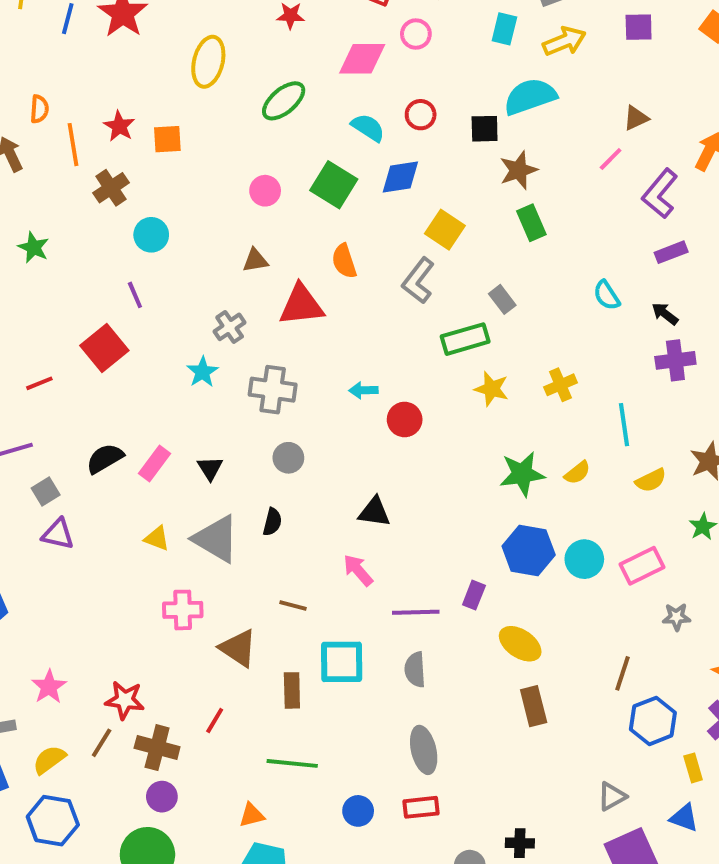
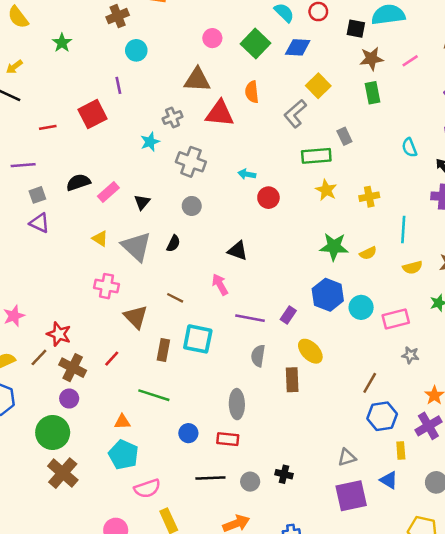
pink line: (611, 159) -> (410, 61), moved
brown triangle: (255, 260) -> (197, 80), size x1.6
gray semicircle: (415, 670) -> (258, 356), moved
brown rectangle: (534, 706) -> (292, 380), moved

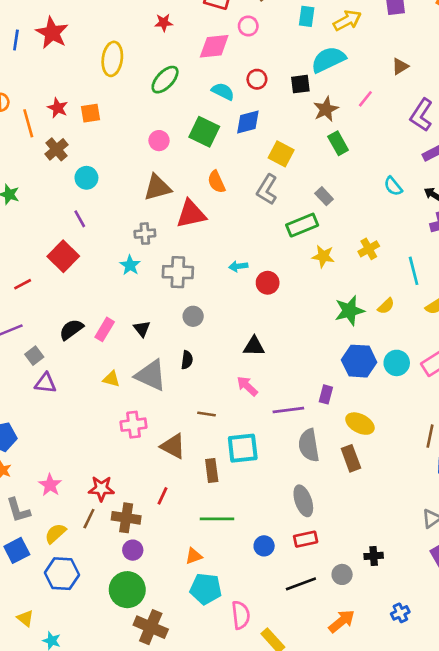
gray cross: (173, 118) -> (145, 234), turned 36
gray semicircle: (258, 356) -> (309, 445), size x1.4
pink semicircle: (147, 488) -> (241, 615), turned -60

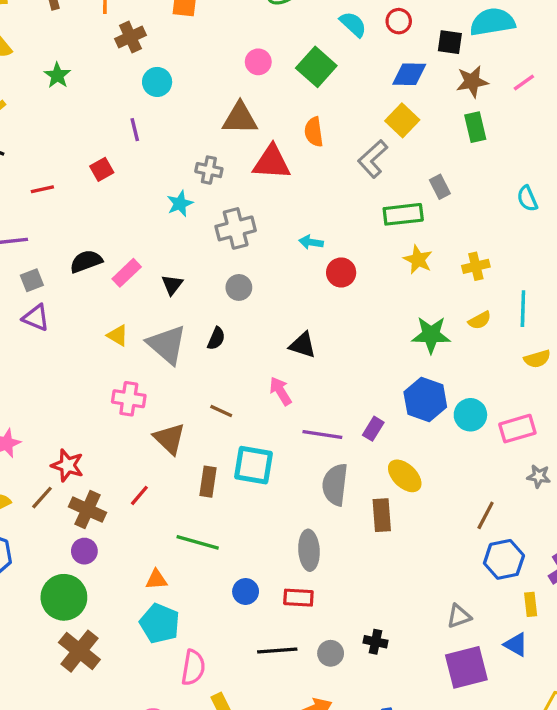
blue diamond: (248, 122) -> (409, 74), moved
red square: (63, 256) -> (102, 169), size x0.6
gray cross: (178, 272) -> (236, 228), turned -32
yellow semicircle: (386, 306) -> (480, 320), moved

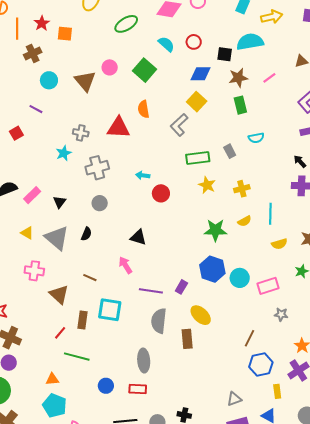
brown triangle: (240, 118) -> (85, 81), moved, turned 50
purple line: (135, 130) -> (36, 109), turned -48
gray rectangle: (440, 187) -> (230, 151), moved
cyan semicircle: (527, 199) -> (256, 138), moved, turned -77
red line: (139, 495) -> (60, 333), moved

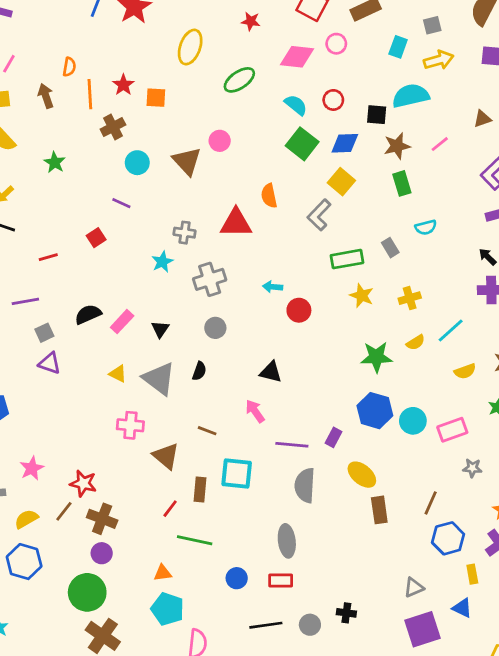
green square: (145, 70) -> (302, 144), moved
cyan line: (270, 214) -> (451, 331), turned 50
brown rectangle: (187, 339) -> (379, 510), moved

